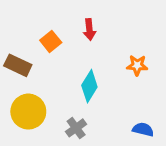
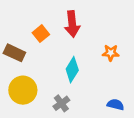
red arrow: (89, 30) -> (72, 24), size x1.5

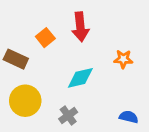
cyan diamond: (72, 70) -> (80, 78), turned 45

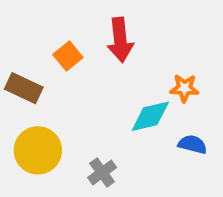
cyan diamond: (80, 78) -> (150, 116), moved
blue semicircle: (129, 117) -> (192, 144), moved

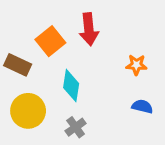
orange square: (68, 56) -> (50, 41), size x1.4
cyan diamond: (150, 116) -> (71, 86), moved, turned -68

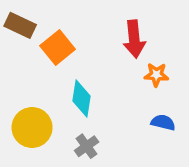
red arrow: (89, 29) -> (134, 39), moved
brown rectangle: (18, 65) -> (20, 25), moved

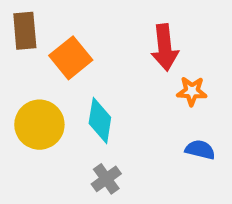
brown rectangle: (20, 25) -> (25, 31), turned 60
yellow circle: (32, 128) -> (39, 125), moved

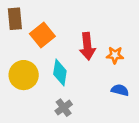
red arrow: (165, 47) -> (87, 46), moved

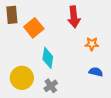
red arrow: (87, 46) -> (74, 17), moved
yellow circle: (24, 75) -> (22, 78), moved

